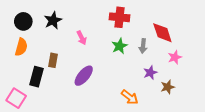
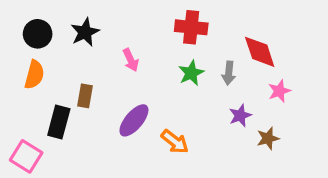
orange arrow: (130, 97) -> (175, 142), moved

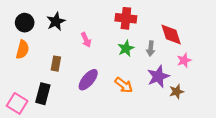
purple star: (240, 115) -> (158, 76), size x1.5
black rectangle: (59, 122) -> (43, 94), moved
orange arrow: (175, 142) -> (124, 85), moved

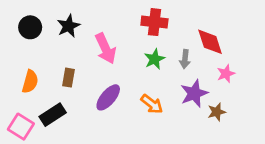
pink arrow: (86, 40) -> (106, 48), size x1.6
orange semicircle: (22, 50) -> (30, 82), moved
black rectangle: (43, 94) -> (53, 115), turned 42

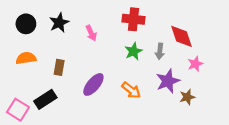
pink arrow: (106, 48) -> (91, 33), moved, size x0.6
orange semicircle: (30, 82) -> (26, 58), moved, turned -114

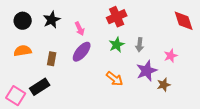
red cross: (134, 19) -> (117, 17), turned -30
red diamond: (182, 36) -> (184, 21), moved
purple ellipse: (93, 84) -> (82, 52), moved

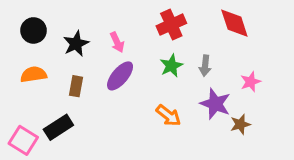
black star: (52, 20) -> (76, 44), moved
red diamond: (184, 21) -> (234, 23), moved
purple star: (147, 71) -> (215, 104), turned -30

